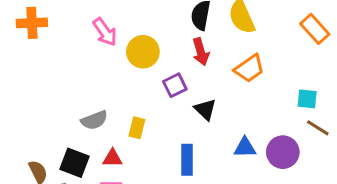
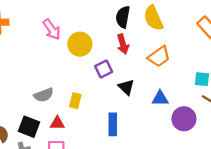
blue triangle: (245, 148) -> (160, 98), moved

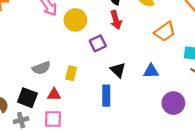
orange trapezoid: (159, 57) -> (165, 32), moved
black triangle: (126, 87) -> (118, 70), moved
purple circle: (184, 119) -> (173, 103), moved

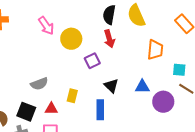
orange trapezoid: (165, 32) -> (155, 50), turned -50
yellow rectangle: (71, 73) -> (72, 96), moved
purple circle: (173, 103) -> (163, 102), moved

